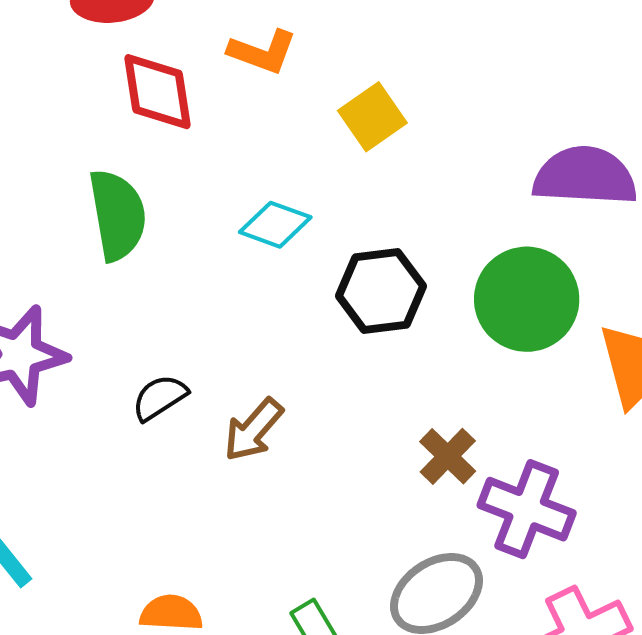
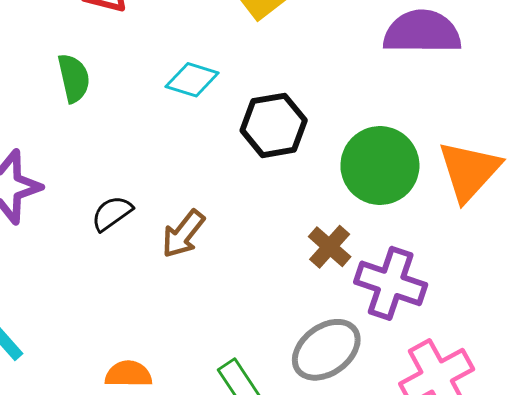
green semicircle: (118, 215) -> (74, 78), size x0.7
green circle: (527, 299) -> (380, 166), moved

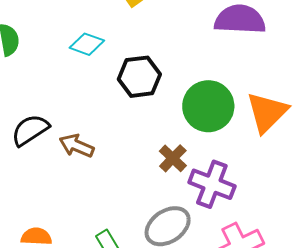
black semicircle: (112, 213) -> (30, 130), size x1.4
brown arrow: (183, 234) -> (77, 146), turned 72

